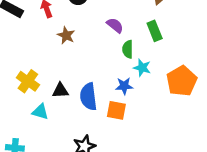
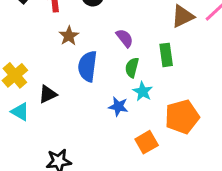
black triangle: (60, 91) -> (48, 94), turned -36
blue semicircle: (88, 97) -> (88, 66), moved
orange square: (116, 110) -> (147, 142), moved, turned 36

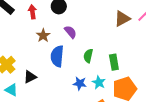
purple semicircle: (125, 38) -> (70, 32), moved
green rectangle: (166, 55) -> (114, 62), moved
cyan star: (143, 92) -> (99, 82), moved

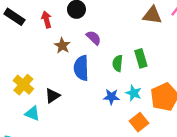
brown triangle: (122, 19) -> (152, 15), turned 42
green rectangle: (114, 62) -> (141, 58), moved

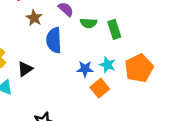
green semicircle: (118, 63) -> (89, 23), moved, turned -91
orange square: (139, 122) -> (100, 88), moved

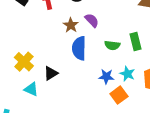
brown star: (34, 18) -> (71, 25), moved
green semicircle: (89, 23) -> (112, 45), moved

